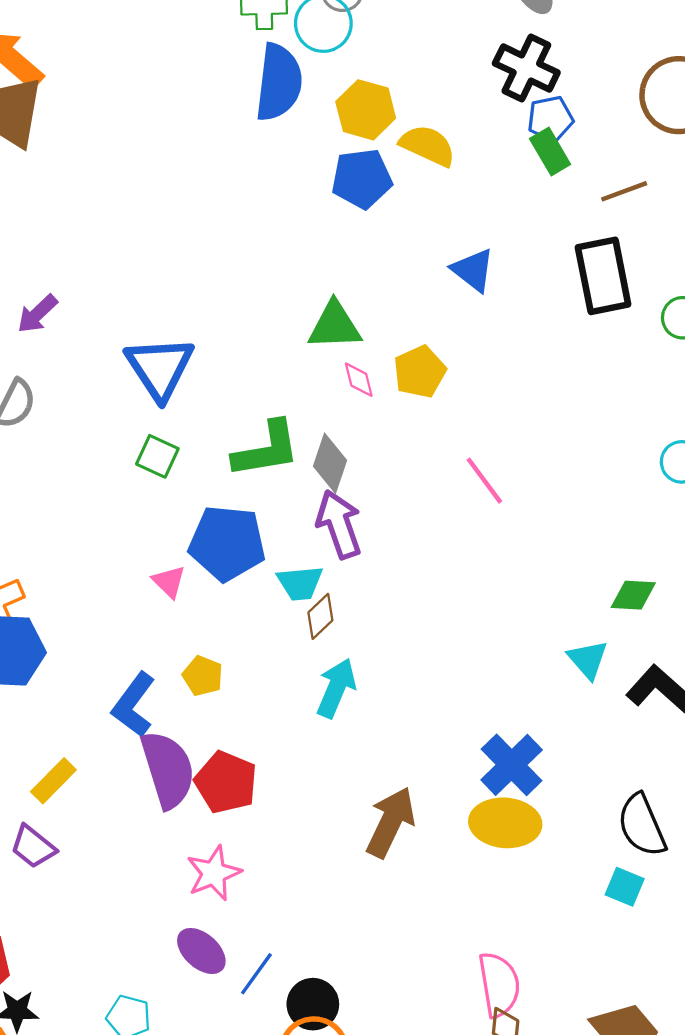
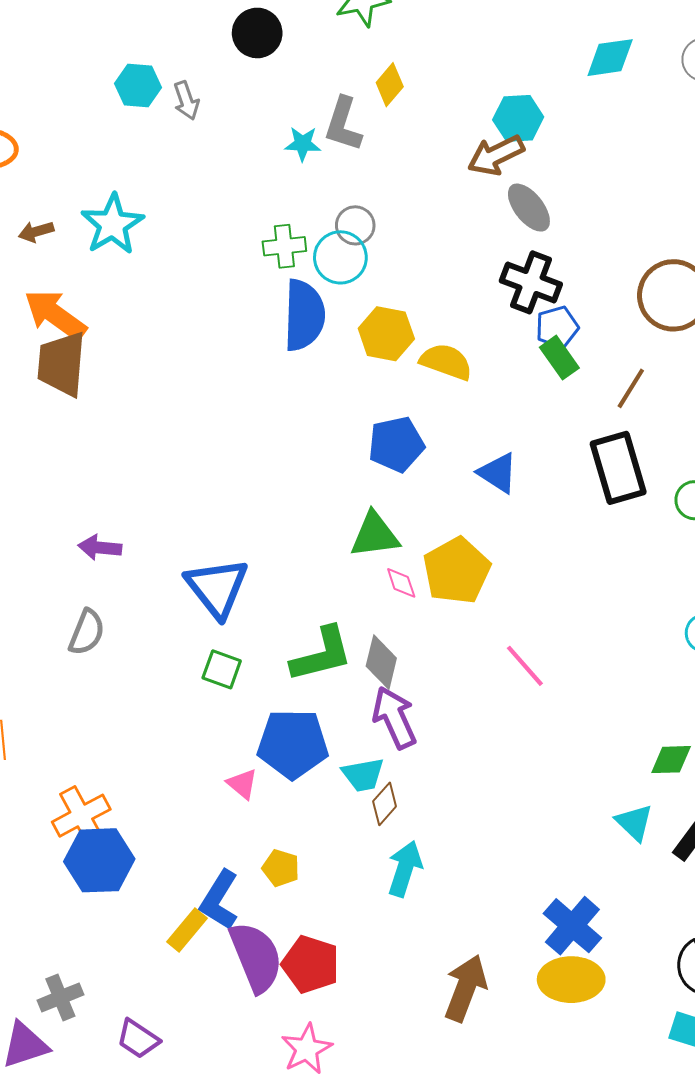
blue pentagon: (362, 179) -> (396, 444), moved
brown line: (624, 191) -> (631, 388), turned -33
purple arrow: (37, 314) -> (100, 548), turned 54
yellow pentagon: (420, 372) -> (457, 571), size x1.4
yellow rectangle: (53, 781) -> (187, 930), moved

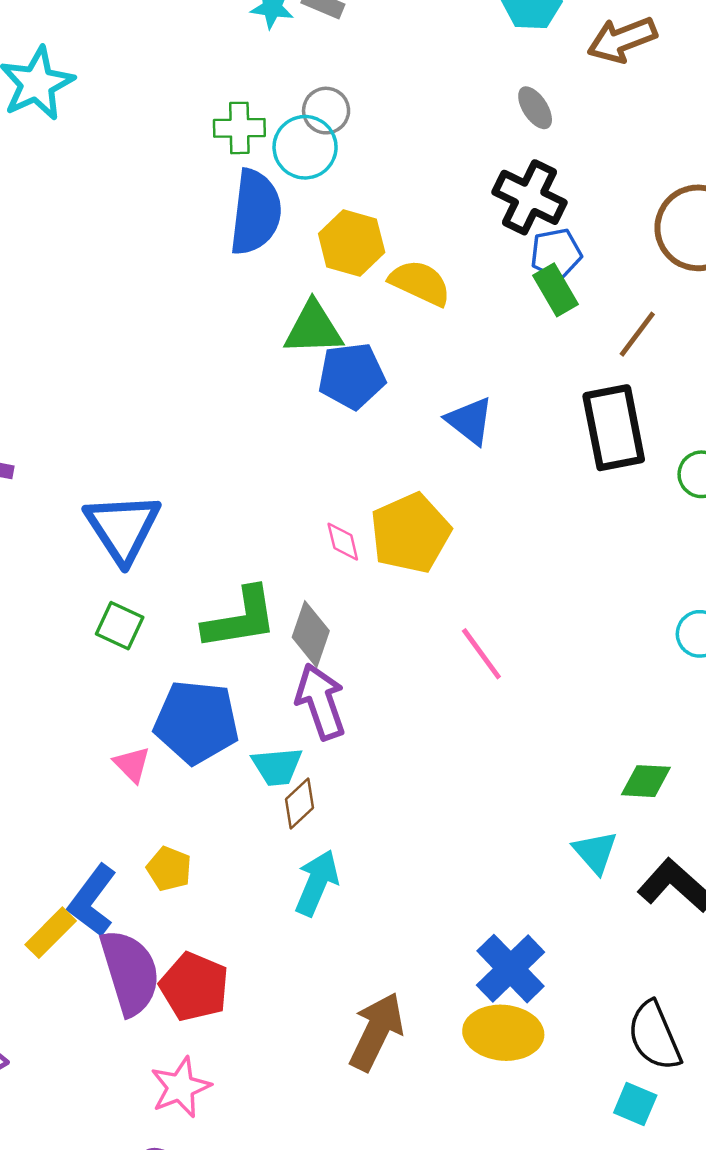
brown arrow: (496, 155) -> (622, 40), moved
gray ellipse: (529, 208) -> (535, 108), size x0.7
green triangle: (375, 535) -> (313, 328), moved

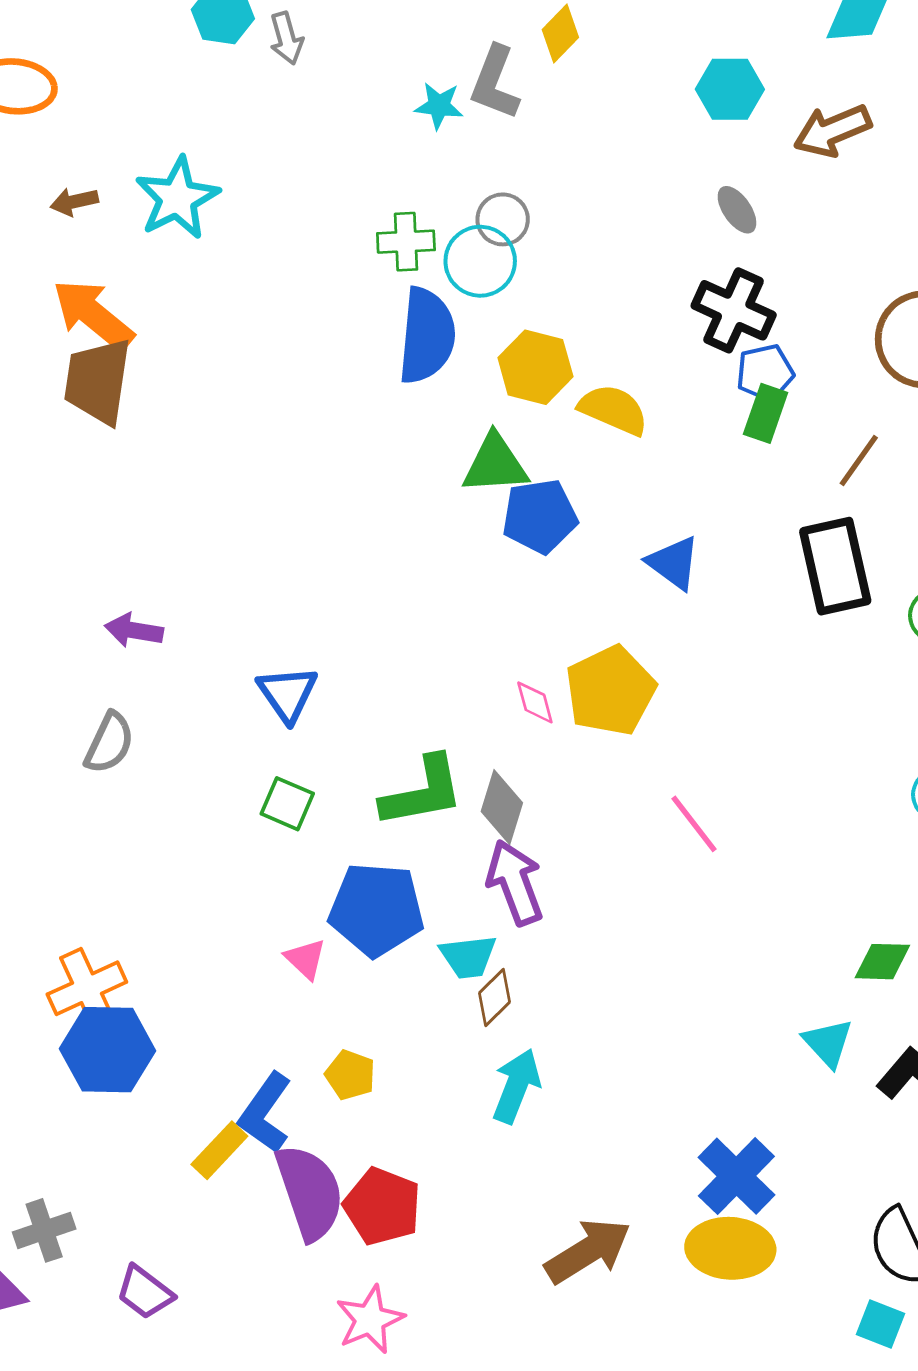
green rectangle: (555, 290) -> (766, 413), turned 51
blue triangle: (123, 528) -> (288, 694), size x0.7
brown arrow: (376, 1032) -> (588, 1251), turned 34

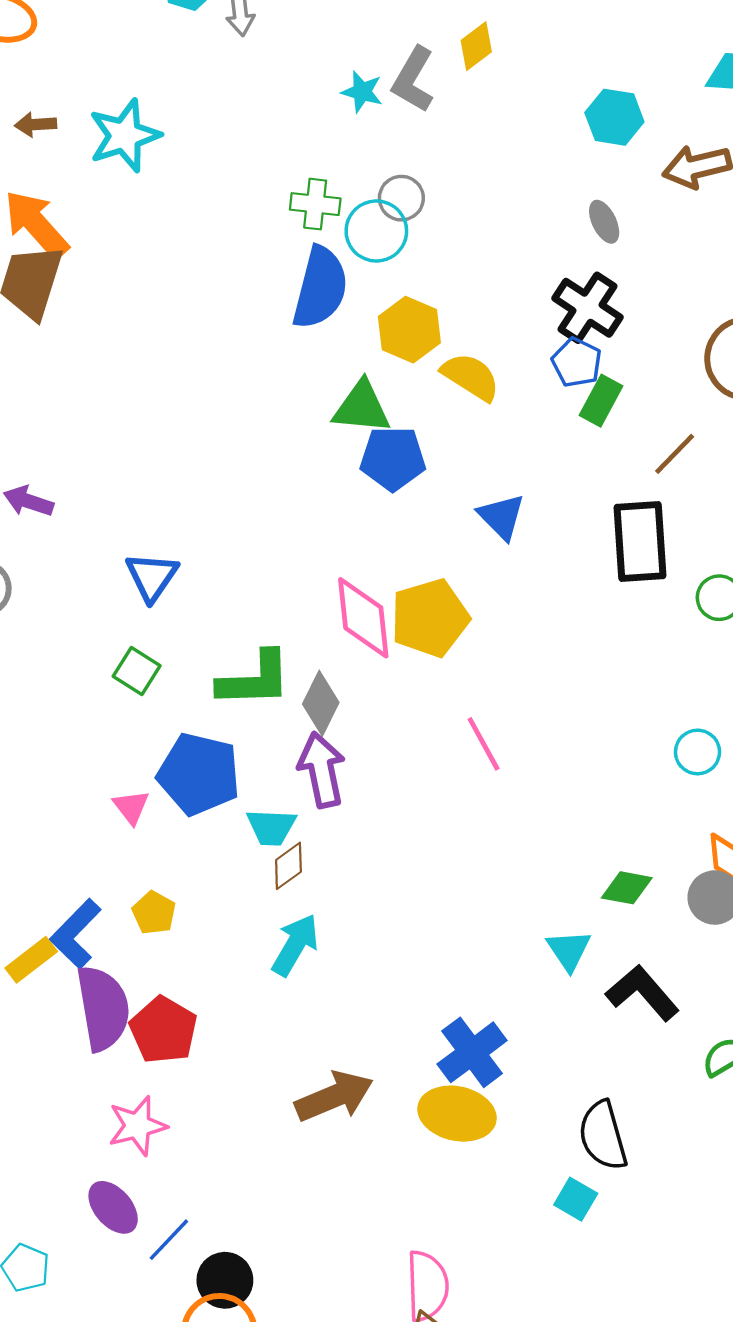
blue pentagon: (765, 373) -> (577, 362), moved, turned 30
pink diamond: (535, 702) -> (363, 618), size x2.0

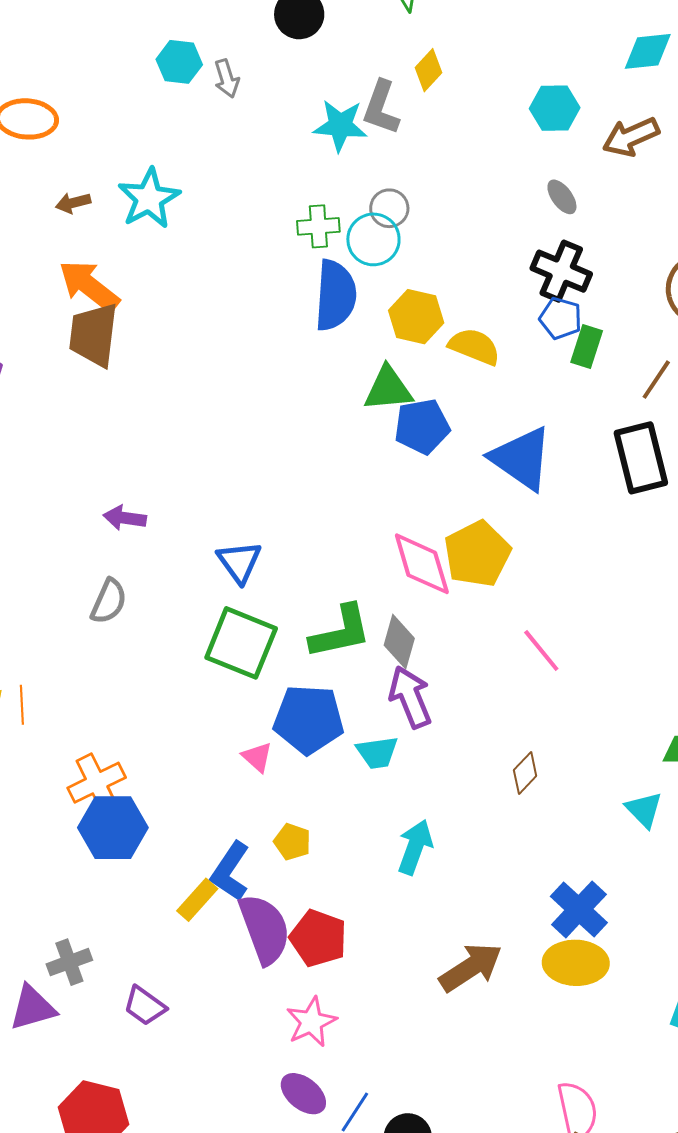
cyan star: (362, 92) -> (340, 126), size x1.5
blue triangle: (502, 517) -> (522, 458), size x1.6
green square: (137, 671) -> (241, 643), size x1.8
brown diamond: (288, 866) -> (525, 773), moved

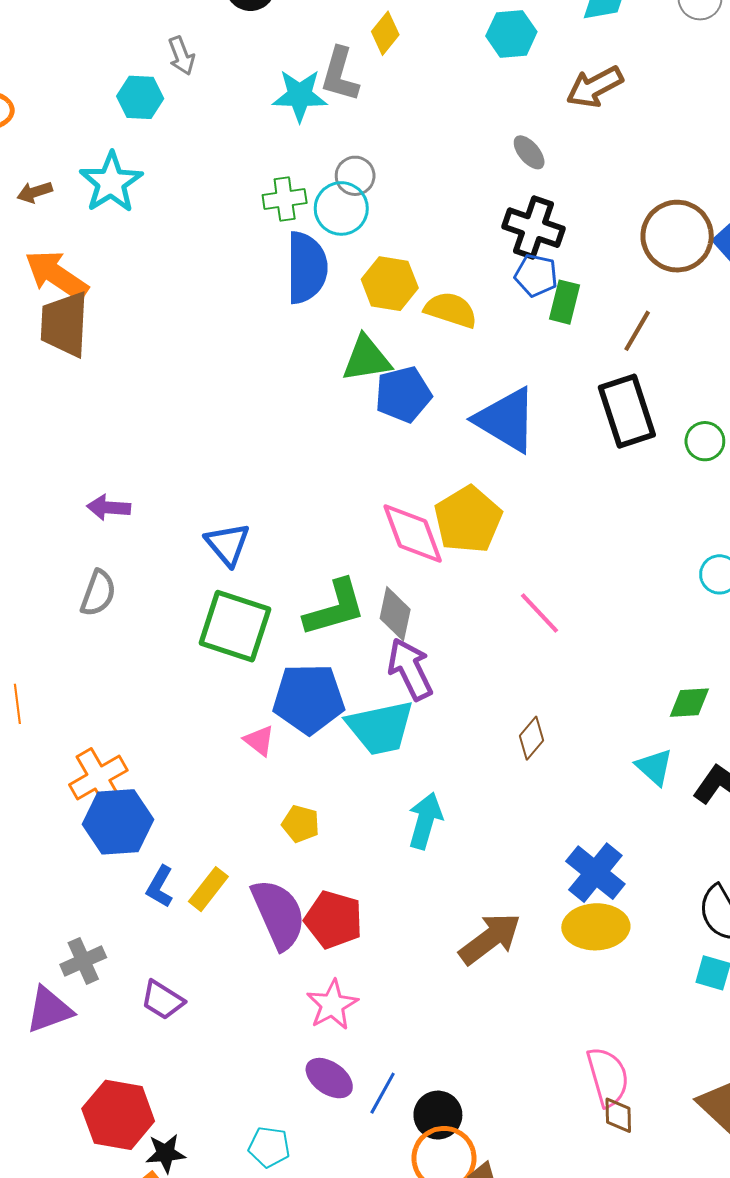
cyan hexagon: (179, 62) -> (140, 97), moved
cyan hexagon: (555, 108) -> (511, 34), moved
cyan trapezoid: (377, 753) -> (380, 728), size x1.6
blue L-shape: (230, 871) -> (160, 887), moved, size x0.7

